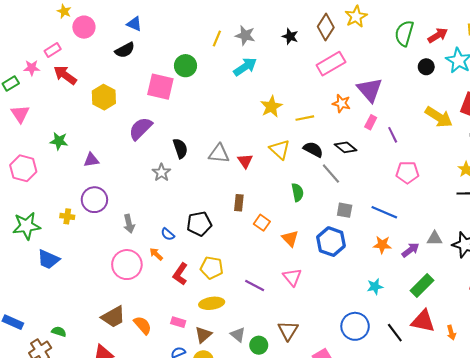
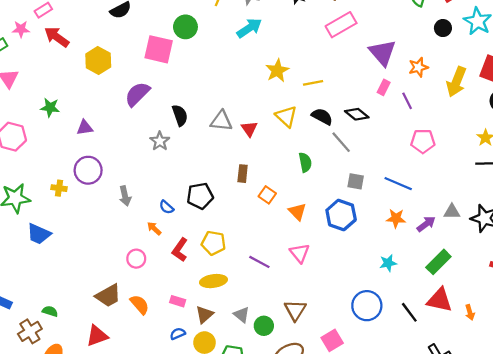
orange star: (341, 103) -> (418, 67), moved, turned -30
yellow arrow: (439, 117) -> (456, 82), turned 80
pink circle: (127, 265) -> (136, 259), moved, size x0.6

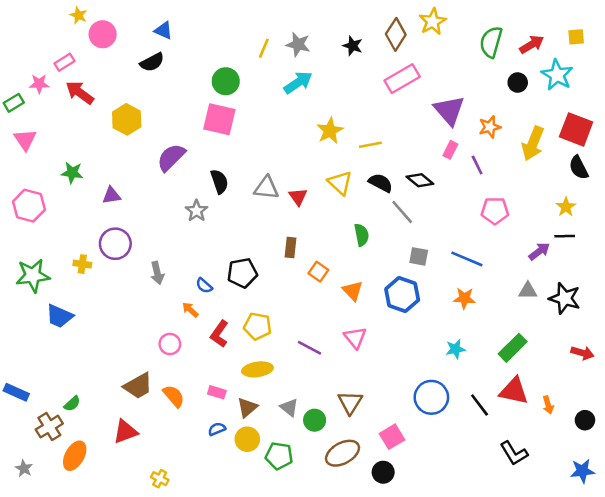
pink square: (159, 49) -> (219, 119), moved
purple arrow: (426, 224) -> (539, 251), moved
green semicircle: (50, 311) -> (72, 404), turned 120

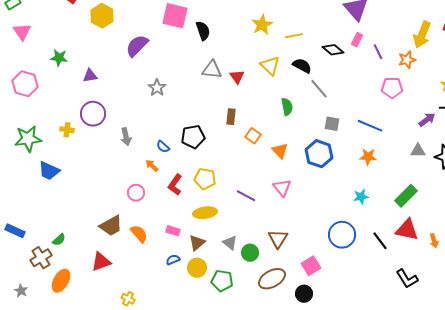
orange star: (490, 127) -> (407, 60), moved
black diamond: (420, 180) -> (333, 50), moved
black semicircle: (219, 182) -> (203, 31), moved

